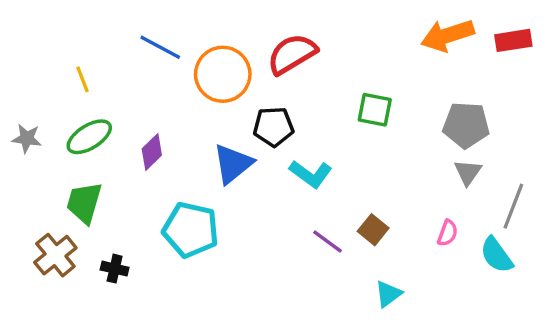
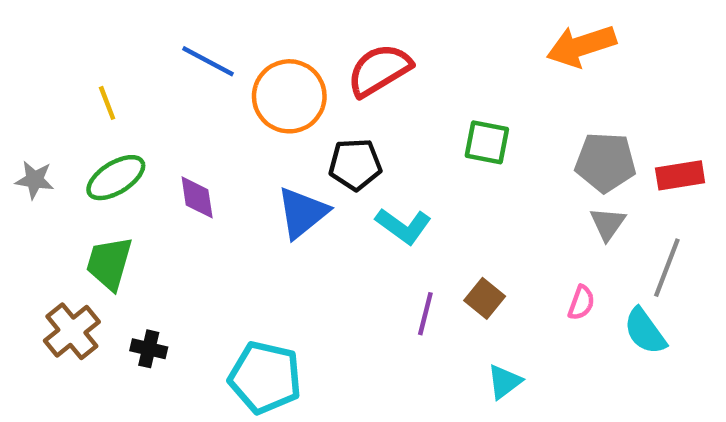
red rectangle: (513, 40) -> (680, 175), moved
purple diamond: (152, 152) -> (197, 197), turned -54
cyan pentagon: (191, 230) -> (265, 377), moved
purple line: (328, 242) -> (425, 314), turned 68

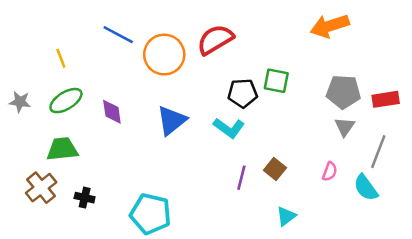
black pentagon: (355, 164) -> (243, 93), moved
green trapezoid: (109, 263) -> (62, 149), turned 68

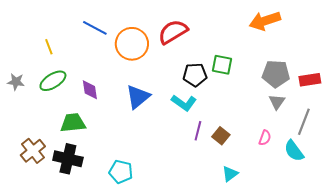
green trapezoid: (62, 149) -> (73, 123), moved
purple line: (241, 178) -> (198, 131), moved
black cross: (85, 198) -> (68, 159), size x1.8
cyan pentagon: (151, 214) -> (121, 172), size x0.7

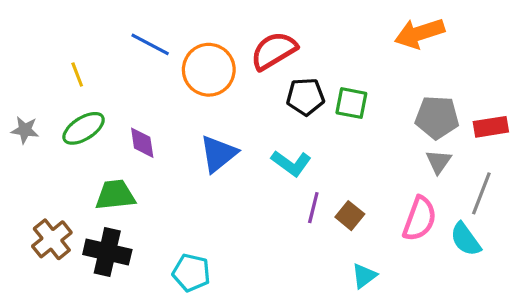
black pentagon: (195, 75) -> (305, 97), moved
pink semicircle: (265, 138) -> (420, 219), size x1.8

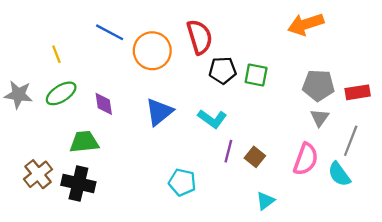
red semicircle: (274, 51) -> (200, 37), turned 104
gray star: (25, 130) -> (18, 95), size x1.4
cyan pentagon: (191, 273) -> (182, 182), moved

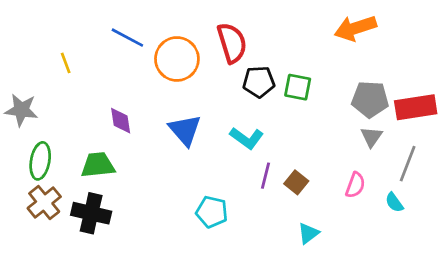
red rectangle: (358, 92) -> (416, 107), size x1.4
green ellipse: (61, 93) -> (40, 161), moved, turned -48
blue triangle: (159, 112) -> (185, 130), turned -32
pink semicircle: (306, 159) -> (355, 185), size x0.7
cyan semicircle: (339, 174) -> (394, 202), size x0.7

